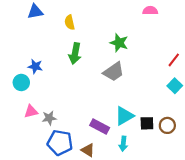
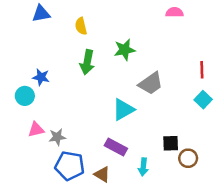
green star: (119, 43) -> (125, 50), moved, turned -30
red line: (174, 60) -> (202, 70), turned -40
gray trapezoid: (114, 72) -> (151, 83), moved
cyan triangle: (124, 116) -> (123, 110), moved
brown circle: (167, 125) -> (188, 158), moved

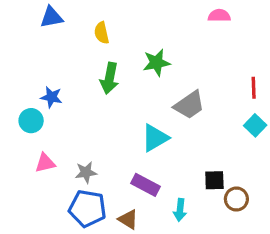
gray star: (57, 137) -> (86, 172), moved

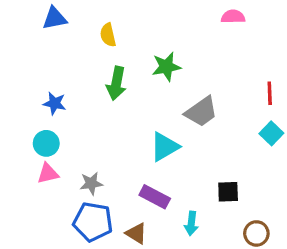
cyan circle: (31, 121) -> (46, 143), moved
brown circle: (236, 199) -> (256, 233), moved

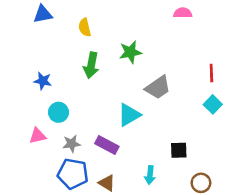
cyan circle: (46, 143) -> (58, 112), moved
purple rectangle: (155, 197) -> (107, 145), moved

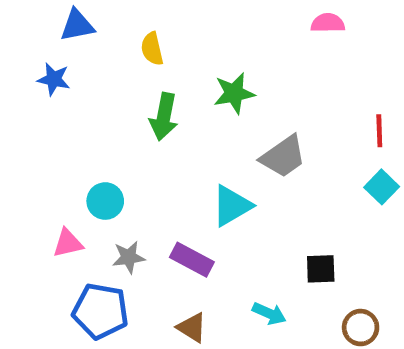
blue star: (43, 81) -> (54, 79), moved
blue pentagon: (73, 174) -> (101, 311), moved
cyan arrow: (150, 175) -> (269, 313), turned -72

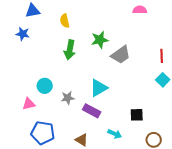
gray trapezoid: (283, 157) -> (121, 55), moved
gray star: (129, 257) -> (68, 98), moved
purple rectangle: (192, 260) -> (92, 111), moved

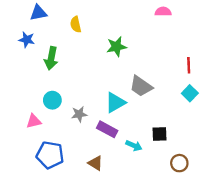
green arrow: (70, 50) -> (51, 58), moved
gray trapezoid: (121, 55) -> (141, 86), moved, turned 70
cyan arrow: (115, 134) -> (134, 146), moved

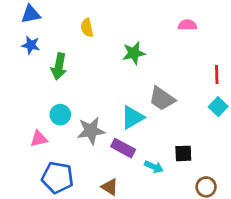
pink semicircle: (163, 12) -> (187, 25), moved
blue triangle: (38, 13) -> (31, 14), moved
gray star: (79, 114) -> (91, 131), size x1.5

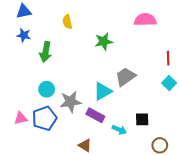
pink semicircle: (187, 25) -> (145, 20), size x1.5
gray trapezoid: (162, 99) -> (126, 77), turned 110
pink triangle: (39, 139) -> (21, 118), moved
blue pentagon: (58, 178) -> (45, 118), moved, turned -30

